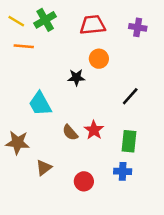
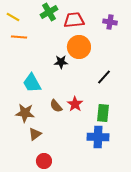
green cross: (45, 20) -> (49, 12), moved
orange circle: (99, 59) -> (79, 47), size x1.5
brown star: (18, 143) -> (25, 113), moved
blue cross: (123, 171) -> (98, 137), size x1.5
red circle: (84, 181) -> (44, 161), moved

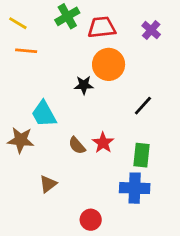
purple cross: (110, 22) -> (151, 30), turned 32
brown star: (25, 113) -> (21, 140), moved
red circle: (44, 161) -> (91, 220), moved

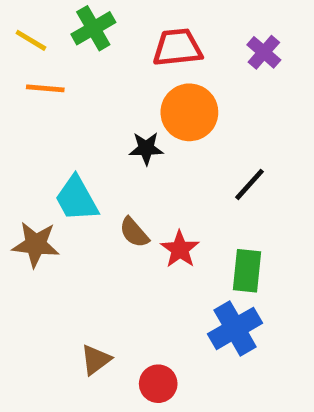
green cross: (67, 16) -> (93, 28), moved
brown semicircle: (77, 145) -> (134, 232), moved
brown triangle: (48, 184) -> (96, 360), moved
blue cross: (135, 188) -> (235, 328), turned -32

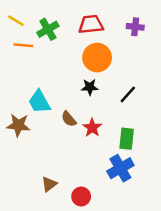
green cross: (93, 28) -> (48, 29), moved
purple cross: (264, 52) -> (135, 27), turned -35
black star: (146, 148) -> (90, 87), moved

